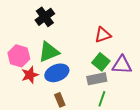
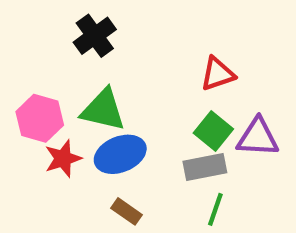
green triangle: (49, 52) -> (103, 110), turned 35
brown rectangle: (60, 100) -> (127, 211), turned -32

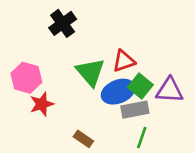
red triangle: (218, 74) -> (124, 61), moved
green triangle: (103, 110) -> (90, 72), moved, turned 36
blue ellipse: (120, 154) -> (118, 92), moved

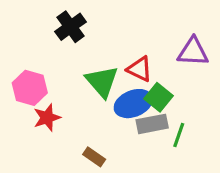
red triangle: (124, 61) -> (140, 69), turned 45
purple triangle: (170, 90) -> (193, 52), moved
green line: (142, 137) -> (179, 135), moved

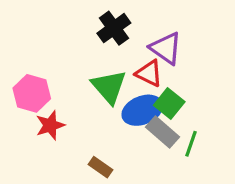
black cross: (71, 27) -> (114, 28), moved
purple triangle: (193, 52) -> (166, 48), moved, turned 32
gray rectangle: (152, 124) -> (163, 132), turned 52

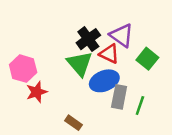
black cross: (114, 28) -> (88, 39), moved
green square: (169, 103) -> (147, 59), moved
gray rectangle: (163, 132) -> (119, 97), turned 60

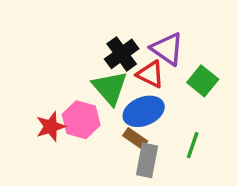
pink hexagon: (23, 69) -> (81, 120), moved
gray rectangle: (119, 97) -> (147, 160), moved
brown rectangle: (74, 123) -> (135, 138), moved

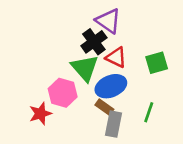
purple triangle: (167, 49) -> (108, 21), moved
green square: (203, 81) -> (157, 63), turned 35
red star: (51, 127) -> (40, 114), moved

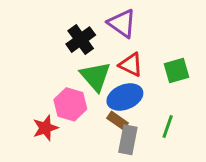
black cross: (94, 42) -> (81, 40), moved

